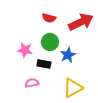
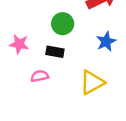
pink star: (25, 50) -> (19, 44), moved
blue star: (68, 55) -> (106, 42), moved

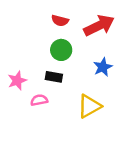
pink star: (19, 44) -> (17, 81), moved, turned -30

